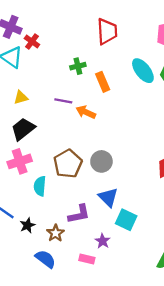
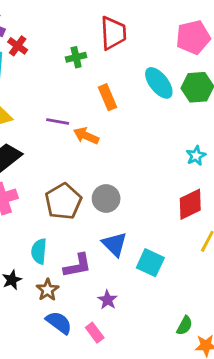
green cross: (78, 66) -> (76, 57), moved
cyan semicircle: (40, 186) -> (39, 251), moved
cyan square: (126, 220) -> (150, 263), moved
blue semicircle: (45, 259) -> (59, 323), moved
pink rectangle: (87, 259) -> (95, 333), moved, turned 40

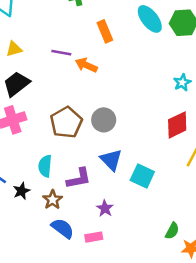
pink rectangle: (95, 333) -> (94, 237), turned -63

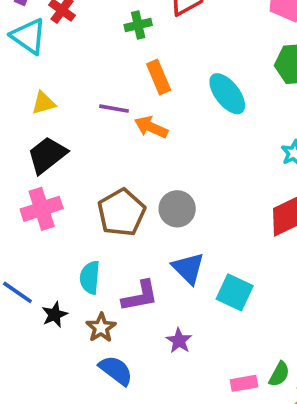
cyan ellipse: (150, 19) -> (227, 94), moved
orange rectangle: (105, 31) -> (159, 77), moved
pink rectangle: (94, 237) -> (244, 383), moved

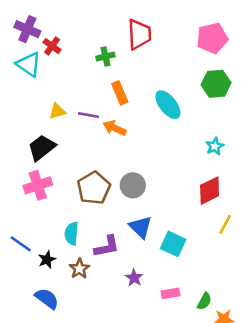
yellow triangle: (43, 103) -> (57, 111), moved
blue semicircle: (116, 370) -> (47, 299), moved
pink rectangle: (244, 383) -> (171, 293), moved

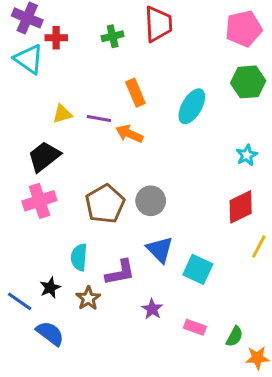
red cross: (52, 46) -> (56, 38), turned -36
green cross: (105, 56) -> (113, 36), moved
cyan ellipse: (168, 105) -> (192, 106), turned 68
blue line: (21, 244) -> (20, 301), moved
pink rectangle: (171, 293) -> (195, 327), turned 30

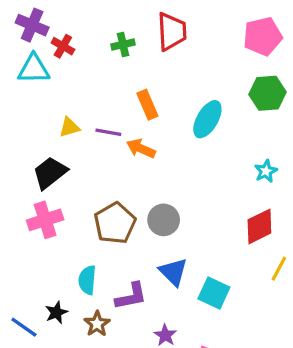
red cross: (56, 38) -> (63, 46), turned 30
cyan triangle: (29, 59) -> (34, 69), turned -36

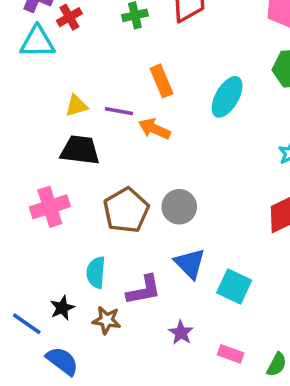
red cross: (63, 46) -> (69, 17), turned 30
black trapezoid: (50, 173) -> (80, 150), moved, turned 45
brown star: (97, 324) -> (107, 320), turned -30

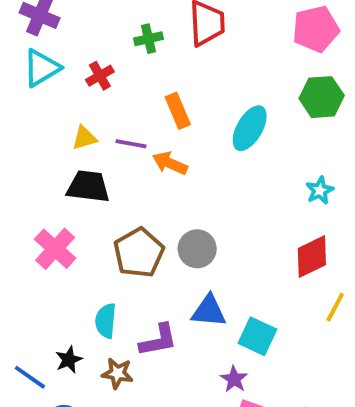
red cross: (69, 17) -> (100, 76), moved
cyan triangle: (37, 42) -> (42, 68), turned -30
pink cross: (50, 207) -> (55, 249), turned -30
blue triangle: (190, 263) -> (209, 311), turned -40
purple star: (181, 333) -> (234, 379), moved

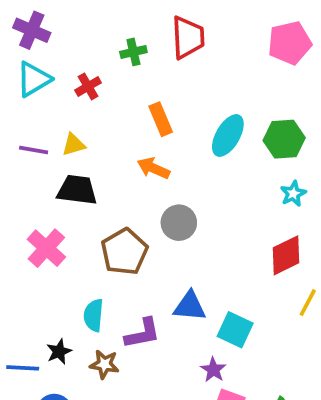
green hexagon: (322, 97) -> (284, 139), moved
purple line: (131, 144) -> (34, 150), moved
gray circle: (197, 249) -> (179, 223), moved
blue line: (30, 377) -> (23, 368), turned -32

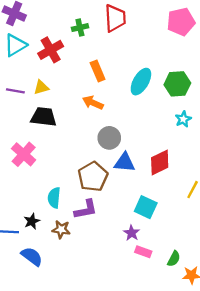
red cross: (88, 86) -> (51, 50), size x1.5
brown pentagon: (124, 252) -> (93, 177), moved
red diamond: (286, 255) -> (160, 163), moved
blue triangle: (190, 306) -> (125, 163), moved

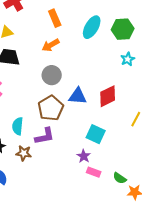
orange arrow: (93, 103) -> (51, 45), turned -54
gray circle: (109, 138) -> (52, 75), moved
green semicircle: (174, 259) -> (120, 178), turned 96

